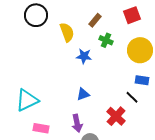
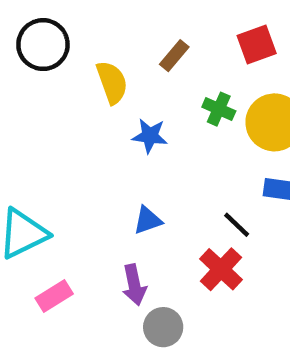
green cross: (106, 40) -> (219, 109), moved
black line: (132, 97) -> (237, 225), moved
pink rectangle: (41, 128) -> (54, 296), turned -42

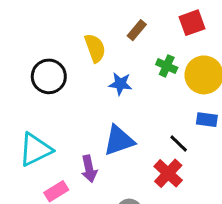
black circle: (43, 45) -> (49, 76), moved
blue triangle: (148, 220) -> (119, 141), size x1.6
purple arrow: (134, 285) -> (89, 169), moved

